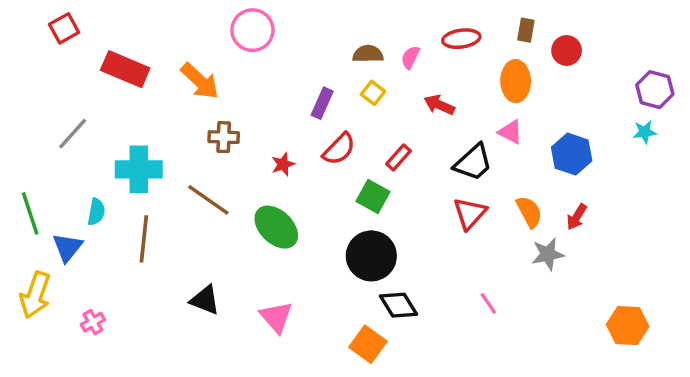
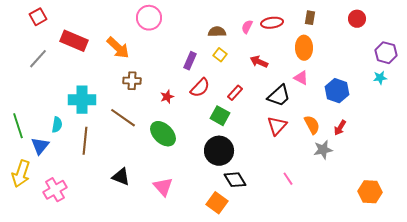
red circle: (567, 51) -> (357, 19), moved
pink semicircle: (410, 57) -> (247, 27), moved
gray line: (73, 134) -> (38, 59), moved
pink cross: (93, 322) -> (55, 190), size x1.6

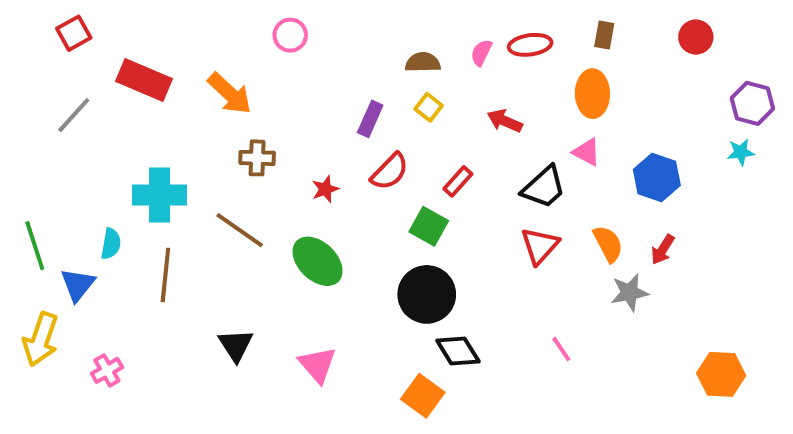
pink circle: (149, 18) -> (290, 35), size x0.7
black triangle: (121, 177) -> (236, 345), turned 36
pink cross: (55, 190) -> (107, 370), size x0.7

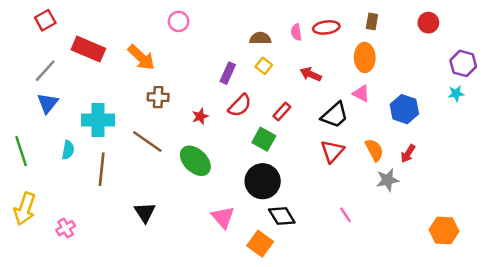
pink semicircle: (481, 53) -> (296, 32), turned -35
blue triangle: (78, 285) -> (48, 103), moved
pink triangle: (318, 365) -> (223, 217), moved

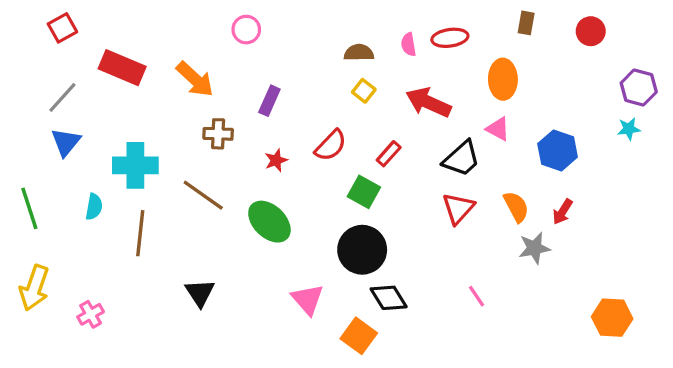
brown rectangle: (372, 21) -> (526, 23), moved
purple rectangle: (228, 73) -> (269, 101), moved
red arrow: (311, 74) -> (428, 102), size x1.5

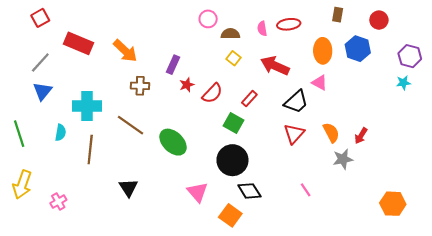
pink circle: (246, 30) -> (208, 19), moved
blue hexagon: (558, 150) -> (358, 49), moved
red star: (276, 160) -> (187, 85), moved

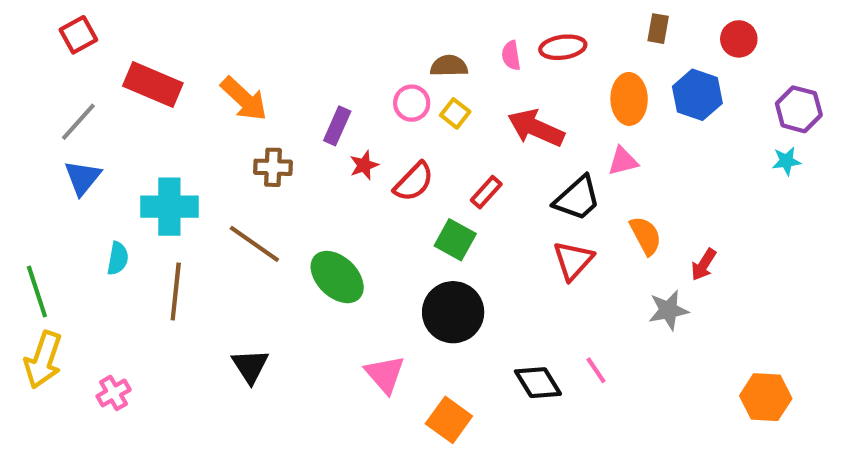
pink circle: (208, 19) -> (412, 103), moved
pink triangle: (320, 83) -> (623, 161), turned -42
orange semicircle: (331, 133) -> (646, 236), moved
green line: (19, 134) -> (37, 292), moved
black diamond: (249, 191) -> (538, 383), moved

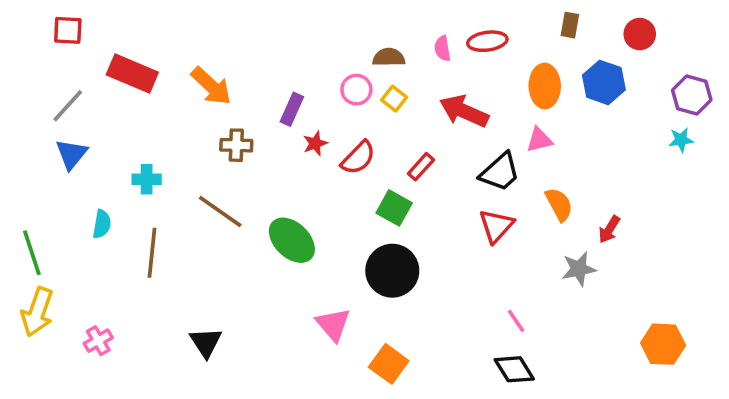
red square: (78, 35) -> (68, 30), turned 32
cyan cross: (169, 207) -> (147, 179), size x0.6
black triangle: (250, 366) -> (206, 342), moved
black diamond: (538, 383) -> (514, 369), moved

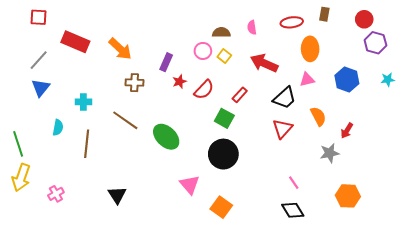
red ellipse: (487, 41) -> (292, 22), moved
blue hexagon: (604, 82) -> (347, 80), moved
purple hexagon: (692, 95) -> (375, 43), moved
orange hexagon: (663, 344) -> (348, 196), moved

